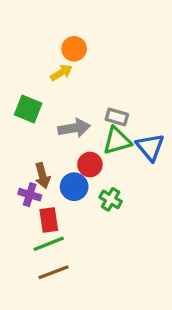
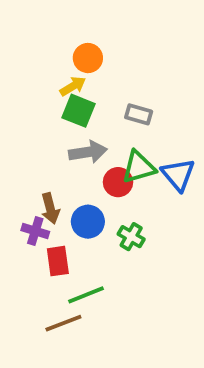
green square: (28, 109) -> (78, 111), moved
gray rectangle: (117, 117) -> (139, 114), moved
red circle: (90, 165) -> (118, 182), moved
green line: (49, 244) -> (86, 295), moved

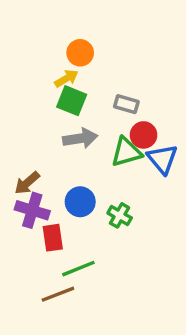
red circle: (118, 182) -> (144, 135), moved
brown arrow: (50, 208) -> (27, 183), moved, turned 64
purple cross: (35, 231) -> (32, 210), size x1.4

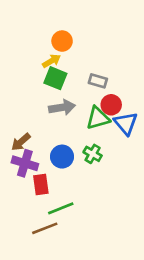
green cross: (120, 215) -> (93, 154), moved

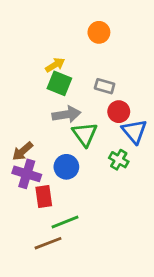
orange circle: (62, 41) -> (99, 32), moved
green triangle: (98, 118) -> (85, 134), moved, turned -50
green cross: (93, 154) -> (119, 160), moved

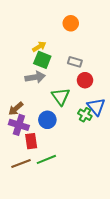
gray arrow: (66, 114) -> (35, 77), moved
blue triangle: (134, 131) -> (96, 107), moved
brown line: (48, 243) -> (21, 164), moved

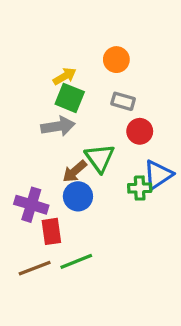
orange circle: (71, 23) -> (116, 60), moved
blue triangle: (96, 107) -> (158, 175), turned 36
brown arrow: (16, 109) -> (75, 171), moved
green cross: (85, 115) -> (140, 188), turned -32

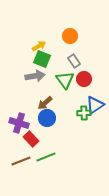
gray rectangle: (123, 101) -> (74, 61), turned 40
green triangle: (100, 158) -> (65, 80), moved
red rectangle: (51, 231) -> (31, 139), turned -35

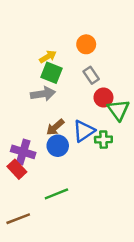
green triangle: (65, 80) -> (118, 110), moved
blue triangle: (95, 105) -> (84, 131), moved
red rectangle: (31, 139) -> (17, 169), moved
brown line: (21, 161) -> (18, 219), moved

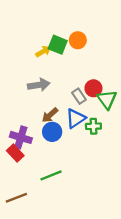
green square: (52, 73) -> (58, 45), moved
gray rectangle: (91, 75) -> (79, 96), moved

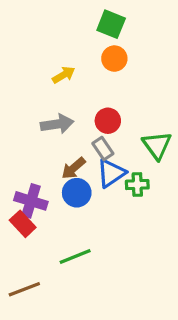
green square: (58, 45) -> (111, 24), moved
red circle: (93, 88) -> (108, 121), moved
gray rectangle: (79, 96) -> (103, 149), moved

